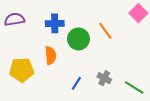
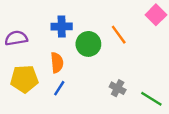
purple semicircle: (14, 19) -> (16, 38), moved
blue line: (76, 83) -> (59, 88), moved

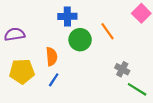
blue cross: (62, 26) -> (67, 16), moved
gray cross: (118, 88) -> (122, 69), moved

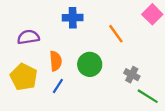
purple semicircle: (15, 34) -> (28, 37), moved
green circle: (80, 40) -> (90, 64), moved
yellow pentagon: (22, 71) -> (24, 77), turned 30

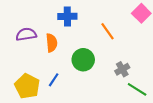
orange semicircle: (56, 61) -> (52, 43), moved
gray cross: (132, 75) -> (122, 69), turned 32
yellow pentagon: (24, 77) -> (27, 86), moved

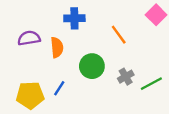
gray cross: (122, 69) -> (126, 77), moved
yellow pentagon: (27, 86) -> (30, 95), turned -30
green line: (137, 89) -> (151, 84), moved, turned -60

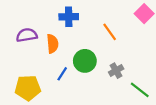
green line: (151, 84) -> (140, 90), moved, turned 66
blue line: (59, 88) -> (62, 74), moved

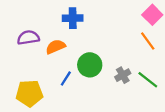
orange line: (110, 32) -> (148, 41), moved
orange semicircle: (53, 44) -> (56, 47), turned -108
green line: (140, 90) -> (148, 80), moved

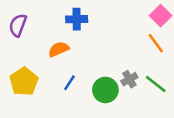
purple semicircle: (28, 38) -> (18, 25), moved, turned -60
green circle: (90, 65) -> (105, 90), moved
yellow pentagon: (29, 93) -> (24, 82), moved, turned -30

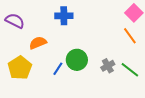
purple semicircle: (18, 25) -> (15, 21), turned 96
orange semicircle: (59, 49) -> (38, 43), moved
green circle: (105, 90) -> (77, 60), moved

